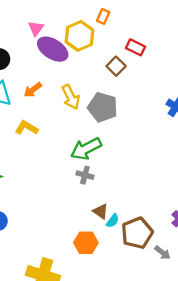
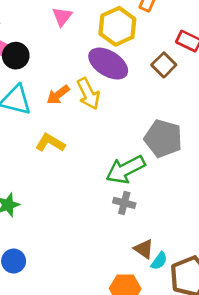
purple ellipse: (53, 49) -> (108, 64), moved
yellow arrow: (71, 97) -> (88, 94), moved
gray pentagon: (103, 107) -> (163, 138), moved

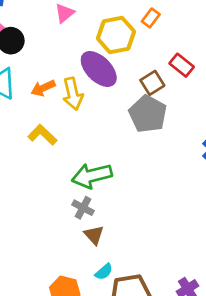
gray pentagon: (163, 138) -> (148, 114), moved
yellow L-shape: (50, 143) -> (42, 135), moved
brown triangle: (144, 249) -> (94, 235), moved

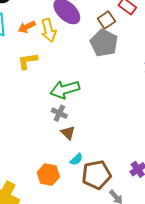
yellow L-shape: (42, 135) -> (28, 61), turned -50

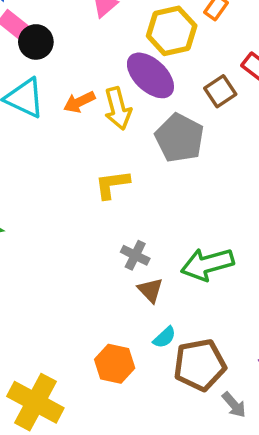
gray pentagon: (104, 43) -> (180, 138), moved
yellow L-shape: (28, 61) -> (112, 184), moved
green arrow: (65, 89) -> (207, 264), moved

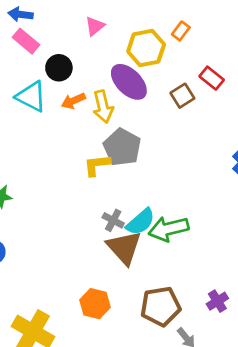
black circle: (36, 42) -> (59, 68), moved
gray pentagon: (180, 138) -> (122, 147), moved
brown triangle: (150, 290) -> (124, 248), size x1.8
cyan semicircle: (165, 337) -> (140, 222), moved, size x1.6

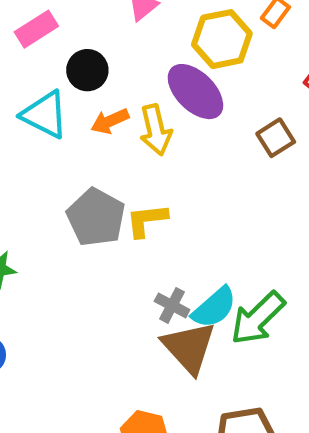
pink rectangle: (26, 41) -> (36, 29), turned -72
brown square: (182, 96) -> (276, 138), moved
gray pentagon: (122, 147) -> (96, 217), moved
green arrow: (169, 229) -> (258, 318), turned -30

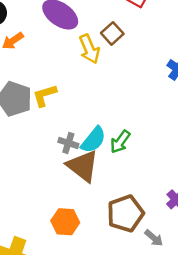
yellow arrow: (156, 130) -> (89, 49), moved
green arrow: (258, 318) -> (120, 142), size x0.7

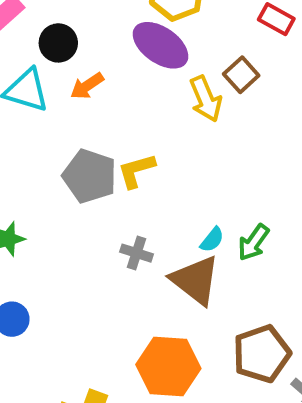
cyan semicircle: (93, 140) -> (212, 240), size x0.6
gray cross: (68, 143) -> (137, 253), moved
orange hexagon: (65, 222) -> (168, 367), size x1.4

